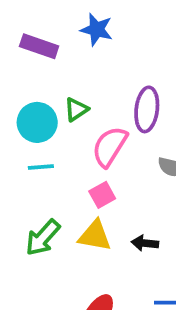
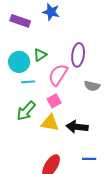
cyan line: (41, 167) -> (28, 82), moved
green arrow: (43, 238) -> (26, 111), moved
black arrow: (145, 243) -> (77, 127), size x1.5

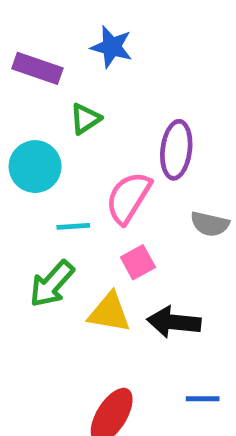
green triangle: (40, 55) -> (85, 119), moved
cyan line: (28, 82) -> (73, 226), moved
pink square: (54, 101) -> (138, 262), moved

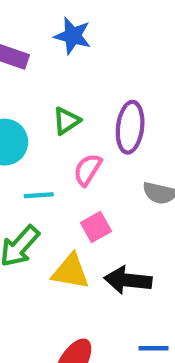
green triangle: (85, 119) -> (66, 121), moved
pink semicircle: (128, 198) -> (88, 170), size x0.7

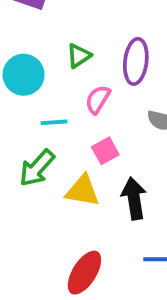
black arrow: (128, 280) -> (134, 198), turned 75

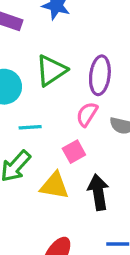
green triangle: (79, 56) -> (51, 70), size x1.5
pink semicircle: (98, 99) -> (87, 114), moved

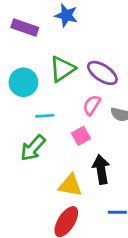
purple ellipse: (100, 75) -> (102, 73), turned -64
yellow triangle: (54, 186) -> (70, 185), moved

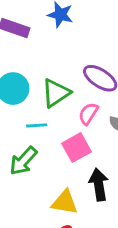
green triangle: (62, 69) -> (56, 93), moved
pink square: (81, 136) -> (77, 148), size x1.4

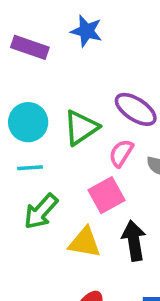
cyan line: (37, 125) -> (30, 168), moved
yellow triangle: (65, 202) -> (85, 242), moved

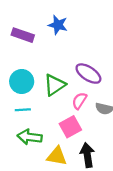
green arrow: (41, 211) -> (30, 137), turned 55

